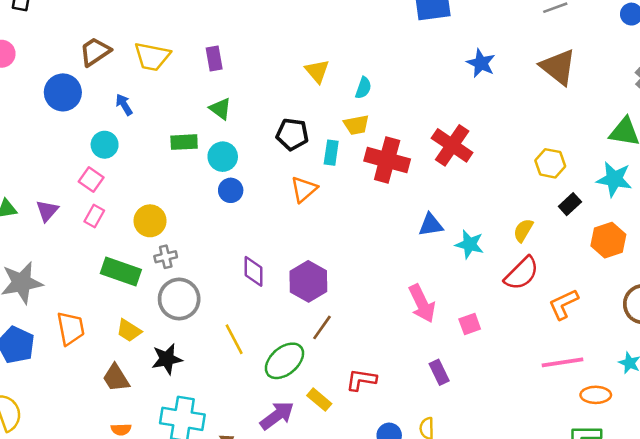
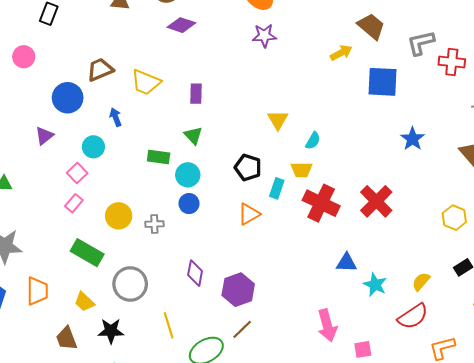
yellow hexagon: (550, 163) -> (454, 218), moved
purple triangle: (47, 211) -> (44, 136), moved
gray cross: (166, 257) -> (154, 224), moved

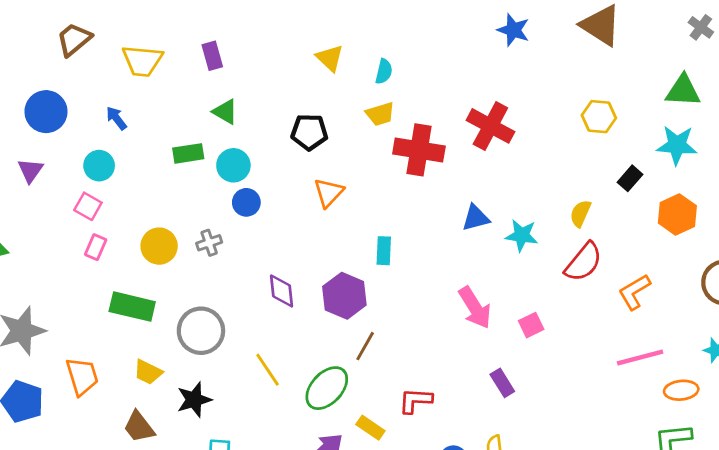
brown trapezoid: (100, 70) -> (74, 39), moved
cyan rectangle: (277, 188) -> (384, 251), moved

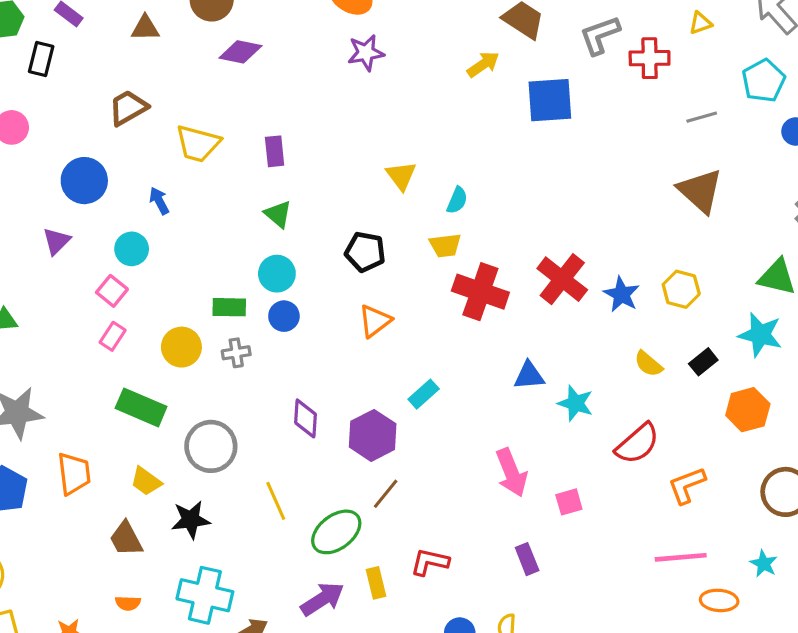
blue star: (513, 30) -> (621, 294), moved
green rectangle: (188, 153) -> (229, 307), moved
yellow semicircle: (580, 213) -> (648, 364), moved, turned -84
cyan rectangle: (384, 251) -> (424, 394), turned 36
yellow rectangle: (370, 428) -> (376, 583), turned 32

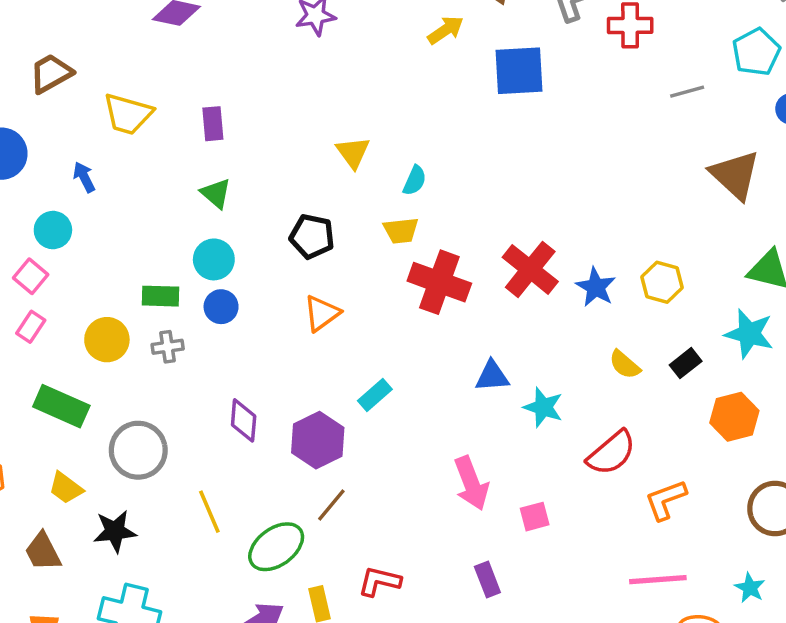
brown triangle: (700, 191) -> (735, 175), moved

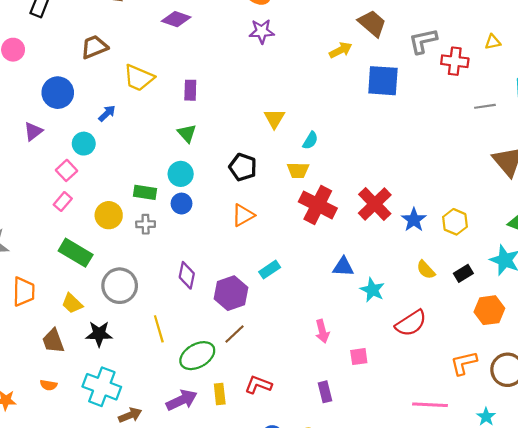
blue arrow: (84, 177) -> (107, 113), turned 66
pink arrow: (471, 483) -> (322, 331), size x0.7
orange L-shape: (666, 500) -> (464, 363), moved

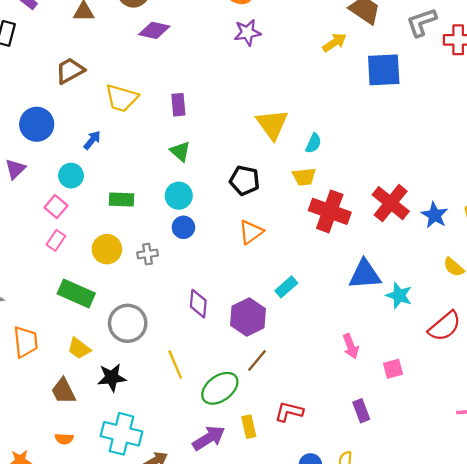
yellow triangle: (274, 118) -> (272, 124), size x1.4
green rectangle: (145, 192) -> (121, 199), moved
blue triangle: (343, 267) -> (365, 274), size x1.4

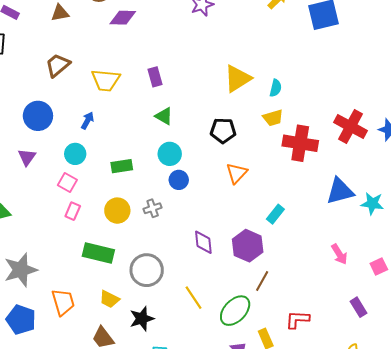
yellow triangle: (272, 124) -> (238, 79), turned 44

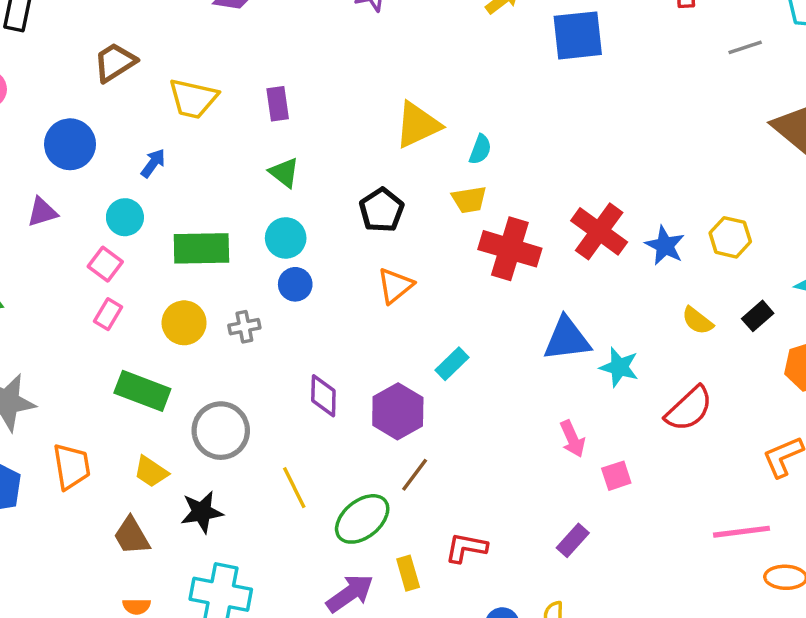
black pentagon: (223, 131) -> (382, 210), turned 30
purple triangle: (27, 157) -> (42, 212), turned 30
green rectangle: (122, 166) -> (201, 248), size x1.5
pink arrow: (339, 254) -> (572, 439), moved
purple rectangle: (359, 307) -> (573, 540), turned 66

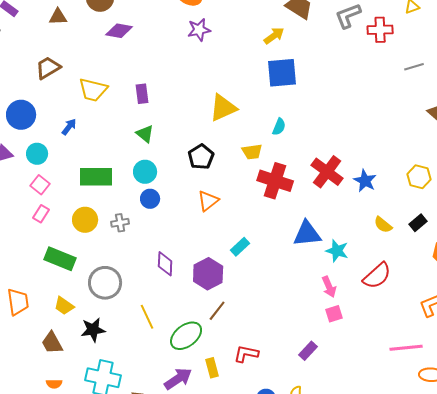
blue square: (578, 35) -> (282, 73), moved
cyan semicircle: (480, 149) -> (279, 127), moved
cyan circle: (125, 217) -> (37, 154), moved
yellow hexagon: (730, 237) -> (419, 177), moved
pink arrow: (572, 439) -> (329, 287), moved

